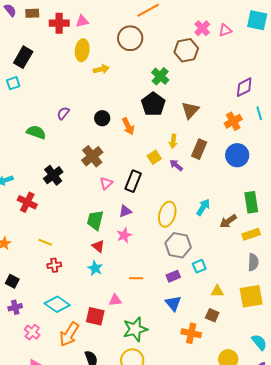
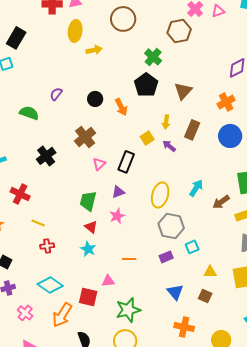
red cross: (27, 202) -> (20, 194), moved
blue triangle: (173, 303) -> (175, 292), moved
orange cross: (191, 333) -> (184, 327), moved

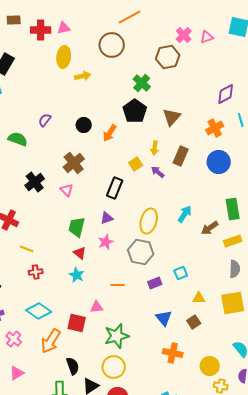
orange arrow: (121, 107) -> (110, 133), turned 60
pink triangle: (99, 164) -> (67, 190), moved, turned -32
gray hexagon: (171, 226) -> (141, 252), moved
brown square: (205, 296) -> (194, 322), turned 32

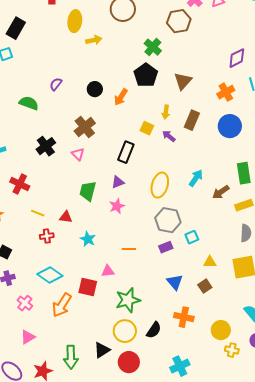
yellow square: (136, 164) -> (147, 128), turned -32
gray hexagon: (141, 252) -> (168, 220), moved
red triangle: (80, 253) -> (66, 217), moved, turned -32
black semicircle: (73, 366) -> (154, 330), moved, turned 54

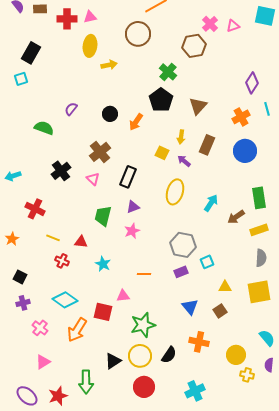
purple diamond: (237, 58) -> (252, 83), turned -30
black rectangle: (126, 152) -> (128, 177), moved
yellow ellipse: (160, 185) -> (175, 192), moved
red cross: (47, 236) -> (62, 261), turned 32
black triangle: (102, 350) -> (113, 361), moved

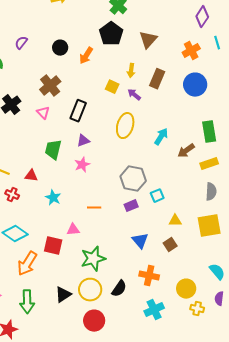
green arrow: (86, 382) -> (27, 302), moved
cyan cross: (195, 391) -> (154, 310), moved

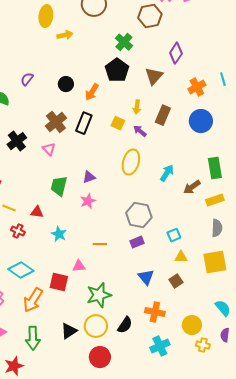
purple diamond: (202, 17) -> (176, 53), moved
black rectangle: (78, 111) -> (84, 123), moved
cyan square: (157, 196) -> (174, 235), moved

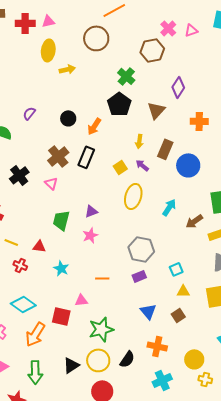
orange cross: (197, 87) -> (199, 121), turned 30
blue circle: (201, 121) -> (188, 165), moved
yellow square: (118, 123) -> (120, 167), moved, turned 32

